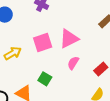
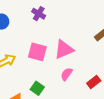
pink square: (43, 43) -> (37, 52), turned 30

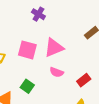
purple cross: (39, 14) -> (38, 14), moved
pink semicircle: (67, 74) -> (57, 72), turned -104

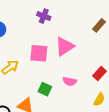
pink semicircle: (57, 72) -> (70, 81), moved

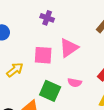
green square: (45, 89) -> (50, 91), size x1.5

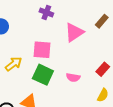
pink triangle: (69, 48) -> (74, 32), moved
green square: (50, 91) -> (43, 75), moved

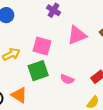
green square: (43, 75) -> (38, 71), turned 35

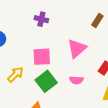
pink triangle: (77, 35) -> (77, 48), moved

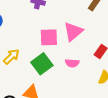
pink square: (42, 57) -> (49, 37), moved

